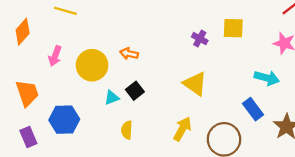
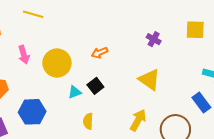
yellow square: (233, 28) -> (195, 30), moved
orange arrow: (129, 54) -> (100, 53), moved, turned -35
pink arrow: (55, 56) -> (24, 55), turned -36

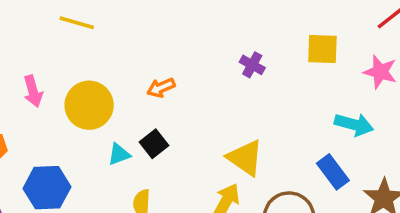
yellow line: (33, 14) -> (77, 23), moved
yellow triangle: (149, 80) -> (245, 158), moved

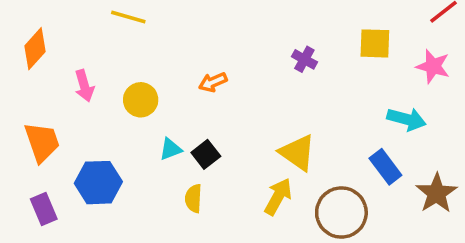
yellow circle: (89, 105) -> (141, 100), size x0.7
black square: (154, 144) -> (206, 154), moved

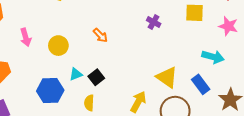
orange arrow: (213, 82) -> (100, 35), turned -112
yellow triangle: (297, 153) -> (167, 77), moved
blue hexagon: (98, 183) -> (50, 91), moved

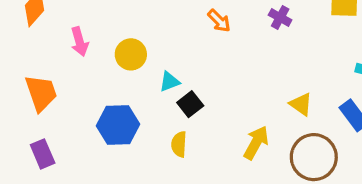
orange arrow: (100, 35) -> (219, 21), moved
cyan triangle: (76, 74) -> (169, 82), moved
yellow triangle: (167, 77) -> (301, 104), size x0.7

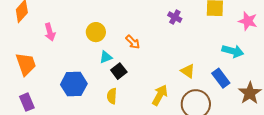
orange arrow: (219, 21) -> (133, 42), moved
yellow circle: (131, 54) -> (96, 32), moved

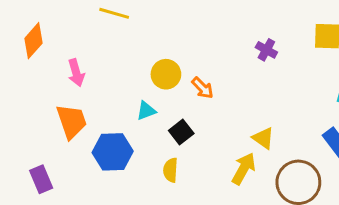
yellow circle: (96, 32) -> (166, 74), moved
cyan triangle: (106, 57) -> (146, 111), moved
orange trapezoid: (26, 64) -> (72, 121), moved
yellow triangle: (188, 71) -> (263, 138), moved

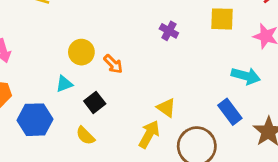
yellow semicircle: (171, 170) -> (85, 136), turned -48

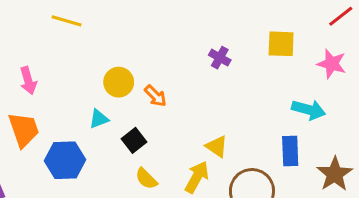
blue rectangle: (230, 112) -> (290, 151), turned 35
yellow semicircle: (85, 136) -> (146, 179), moved

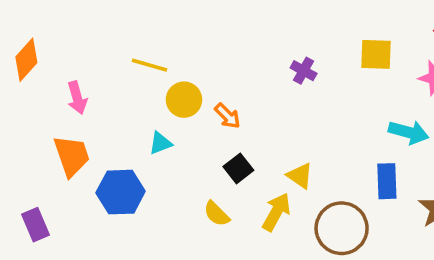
yellow line: (67, 21) -> (150, 65), moved
black square: (134, 140) -> (238, 168), moved

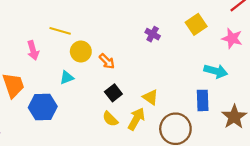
yellow square: (376, 54) -> (196, 24), turned -36
pink arrow: (77, 98) -> (33, 50), moved
yellow semicircle: (217, 214) -> (110, 119), moved

